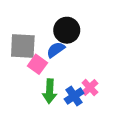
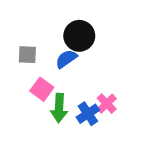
gray square: (23, 46) -> (27, 55), size x0.6
pink square: (37, 64) -> (42, 89), moved

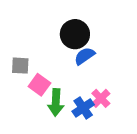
gray square: (27, 55) -> (20, 66), moved
blue semicircle: (66, 59) -> (84, 56), moved

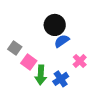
gray square: (20, 66) -> (15, 48), turned 32
pink cross: (101, 98) -> (80, 61), moved

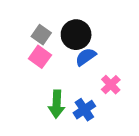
gray square: (15, 48) -> (41, 35), moved
pink square: (29, 62) -> (40, 57), moved

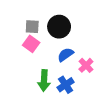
gray square: (41, 35) -> (32, 27), turned -32
blue semicircle: (86, 57) -> (66, 55), moved

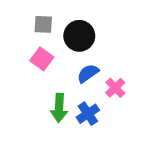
gray square: (32, 27) -> (43, 24), moved

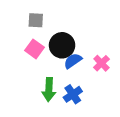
black circle: (79, 36) -> (62, 45), moved
pink cross: (115, 88) -> (101, 63), moved

